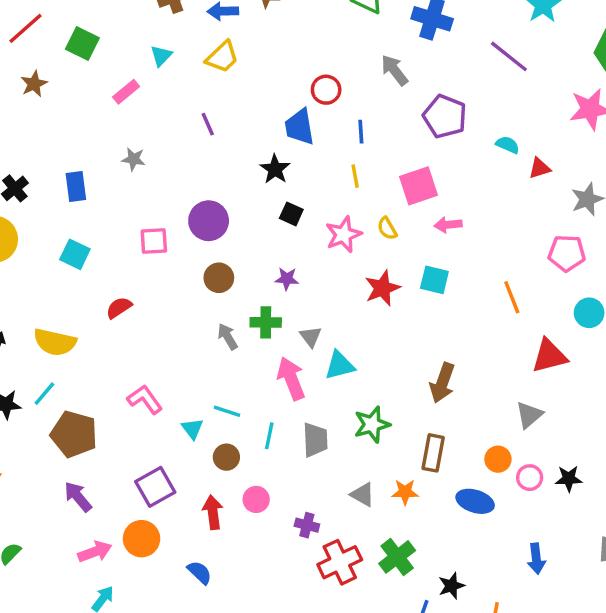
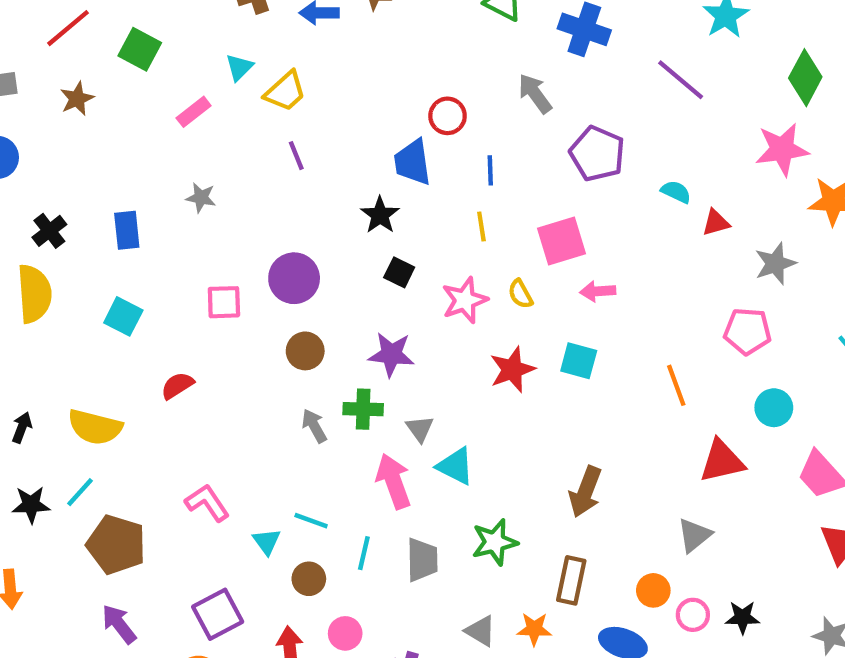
yellow trapezoid: (222, 57) -> (285, 91), moved
purple star: (287, 279) -> (391, 354), size x1.5
cyan triangle: (340, 365) -> (455, 466), turned 40

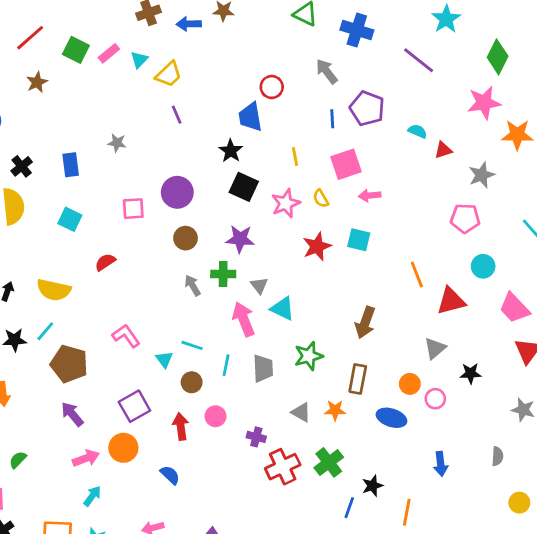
pink rectangle: (194, 112) -> (109, 53), moved
blue line: (490, 170) -> (332, 119), moved
black square: (399, 272) -> (244, 187), size x1.5
orange line: (676, 385) -> (417, 274), moved
black star: (742, 617) -> (471, 373), moved

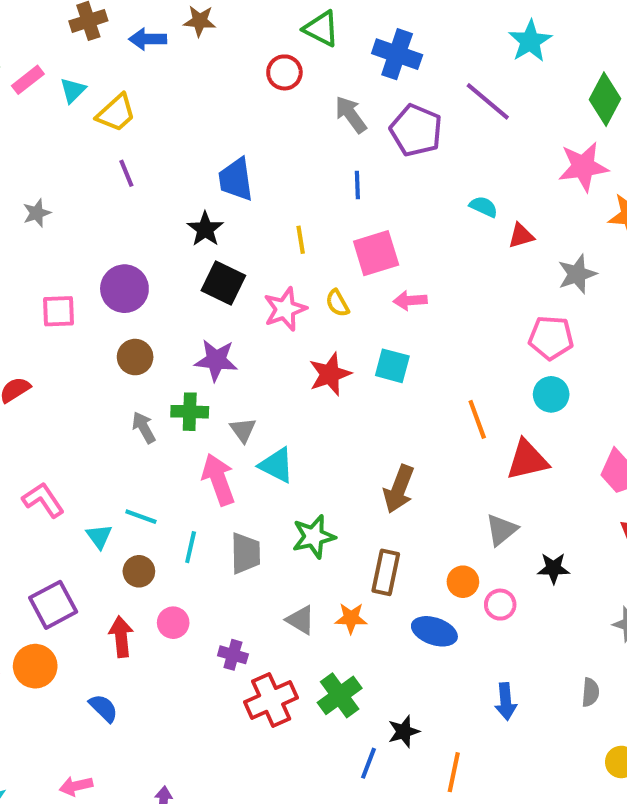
red circle: (272, 87) -> (284, 72), moved
purple pentagon: (367, 108) -> (416, 130), moved
gray star: (117, 143) -> (37, 213), turned -30
cyan circle: (483, 266) -> (551, 394), moved

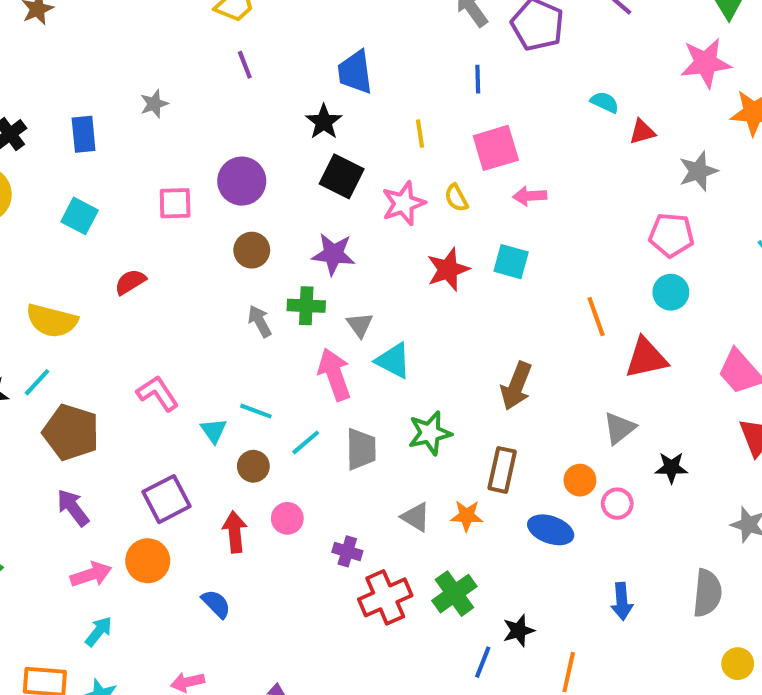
cyan line: (191, 547) -> (306, 442), turned 36
gray semicircle: (590, 692) -> (707, 593), size x1.6

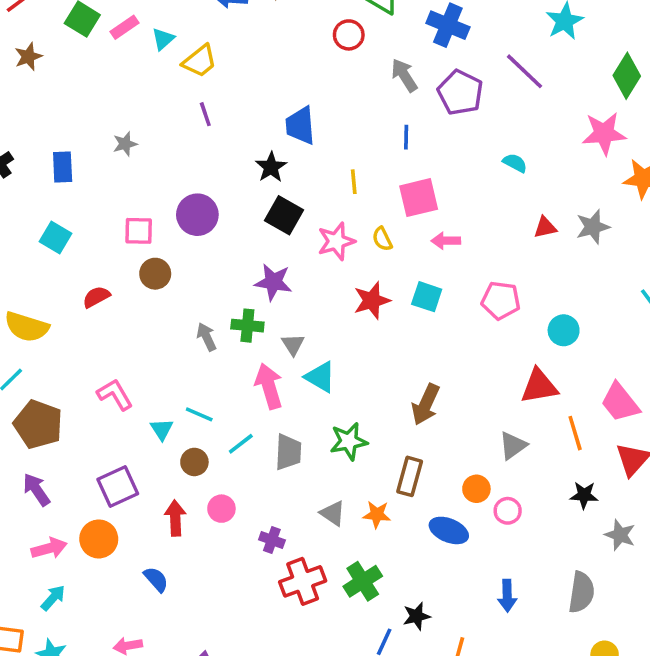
red triangle: (642, 132) -> (545, 227), moved
pink pentagon: (671, 235) -> (501, 300), moved
brown circle: (252, 250) -> (155, 274), moved
orange line: (596, 317) -> (575, 433), moved
black star: (671, 468) -> (584, 495), moved

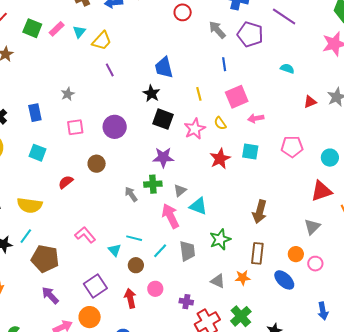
pink square: (139, 231) -> (75, 127), moved
gray triangle: (293, 344) -> (180, 190), turned 32
blue ellipse: (449, 530) -> (284, 280), turned 30

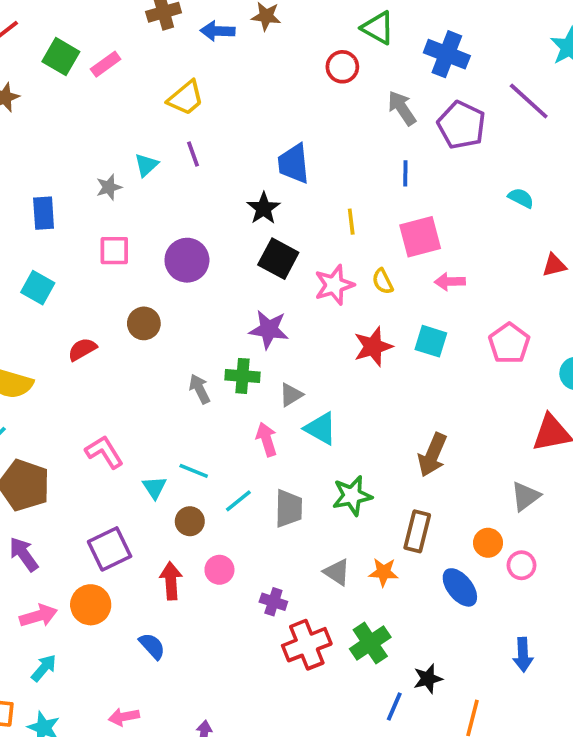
cyan triangle: (79, 32) -> (146, 165), moved
pink pentagon: (292, 147) -> (509, 343), turned 30
pink arrow: (170, 216) -> (267, 439), size x0.7

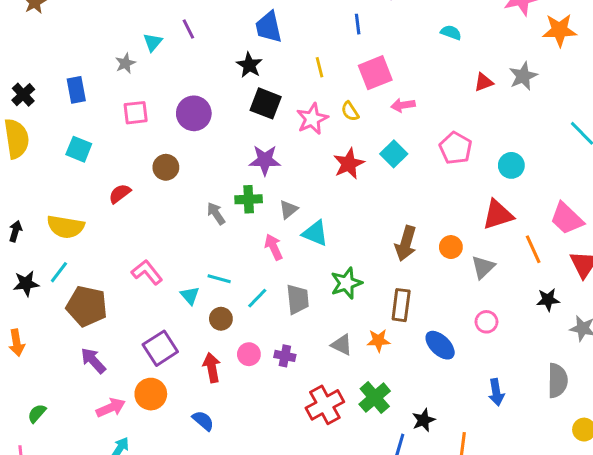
cyan square: (431, 341) -> (394, 154), turned 35
orange circle: (488, 543) -> (451, 247), moved
purple cross: (273, 602) -> (285, 356), moved

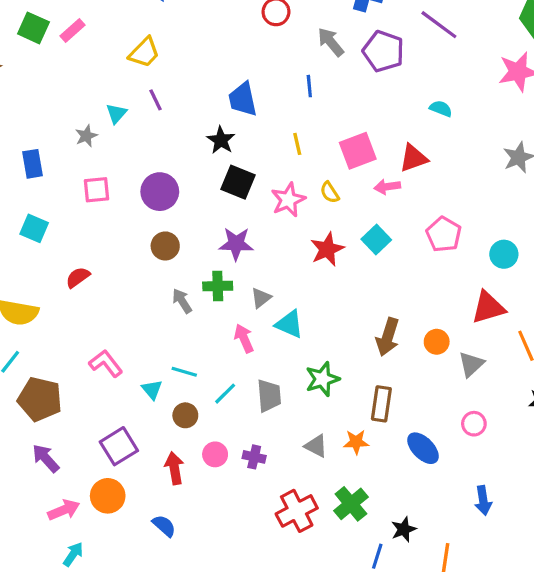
blue line: (358, 24) -> (309, 86), moved
red triangle: (484, 82) -> (413, 158), moved, size x1.4
brown circle: (166, 167) -> (165, 246), moved

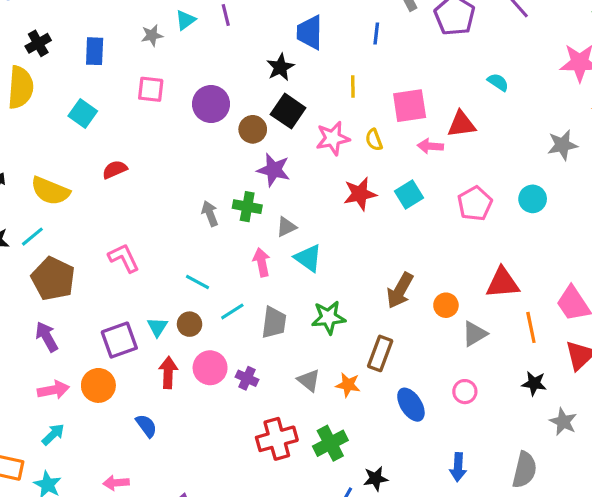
brown circle: (165, 246) -> (253, 129), moved
cyan circle: (504, 254) -> (533, 199), moved
cyan triangle: (152, 390) -> (157, 327), moved
pink circle: (215, 454) -> (210, 368), size x1.4

